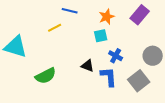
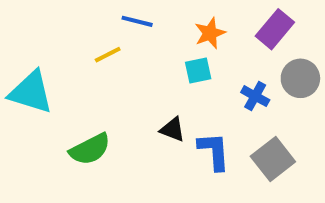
blue cross: (116, 56) -> (255, 96), moved
gray circle: (153, 56) -> (300, 78), moved

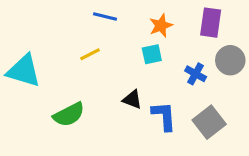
purple rectangle: (275, 29) -> (211, 23), turned -32
yellow line: (108, 55) -> (90, 54), moved

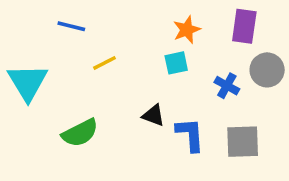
blue line: (105, 17) -> (71, 26), moved
cyan triangle: (24, 71) -> (28, 82), turned 42
gray square: (209, 122) -> (243, 142), turned 36

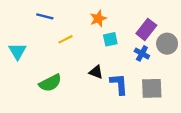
purple rectangle: (244, 26) -> (146, 29), moved, turned 30
orange star: (187, 30) -> (98, 19), moved
cyan triangle: (28, 82) -> (17, 51), size x0.7

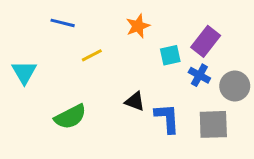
cyan square: (110, 39) -> (170, 55), moved
gray circle: (167, 44) -> (235, 86), moved

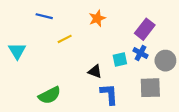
cyan square: (170, 55) -> (120, 59), moved
green semicircle: (70, 117) -> (50, 95), moved
blue L-shape: (167, 118) -> (109, 94), moved

